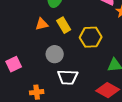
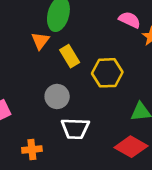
orange triangle: (42, 24) -> (40, 41), moved, turned -40

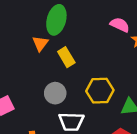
yellow hexagon: (107, 73) -> (100, 91), moved

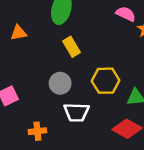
orange triangle: (40, 43) -> (18, 33), moved, turned 42

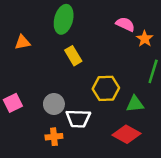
gray circle: (60, 83) -> (54, 104), moved
orange cross: (37, 131) -> (54, 137), moved

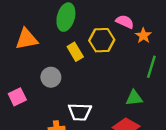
orange triangle: (22, 42) -> (27, 39), size x1.5
yellow hexagon: (106, 88) -> (102, 40), moved
gray circle: (54, 104) -> (51, 77), moved

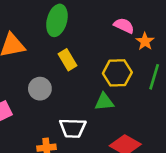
yellow hexagon: (102, 40) -> (117, 73), moved
green triangle: (134, 98) -> (104, 102), moved

